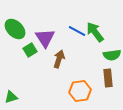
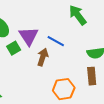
blue line: (77, 31) -> (56, 41), moved
green arrow: (95, 32) -> (78, 15), moved

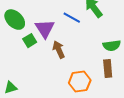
blue line: (56, 41) -> (72, 18), moved
brown arrow: (43, 57) -> (59, 50), turned -42

